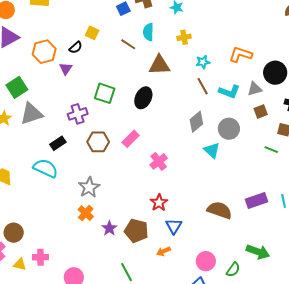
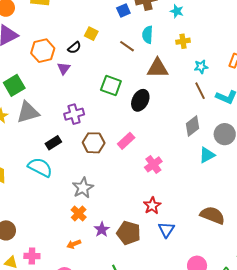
green square: (105, 93) -> (111, 86), moved
cyan triangle: (212, 150) -> (207, 155), turned 48
orange arrow: (164, 251) -> (74, 244), moved

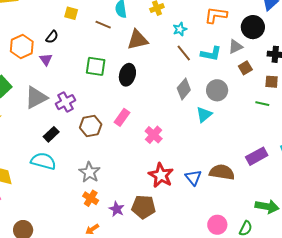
yellow square: (91, 34) -> (71, 13), moved
gray triangle: (28, 112) -> (36, 97), moved
red star: (152, 206) -> (161, 175), size x1.4
blue triangle: (166, 230) -> (193, 178), moved

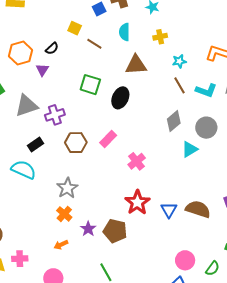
brown line: (103, 25) -> (94, 44), moved

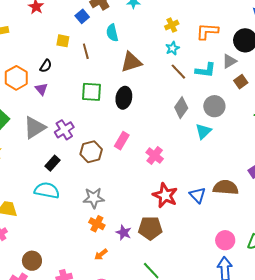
yellow cross: (160, 37) -> (172, 25), moved
brown line: (94, 44) -> (86, 51), turned 56
gray star: (67, 188) -> (94, 198), turned -30

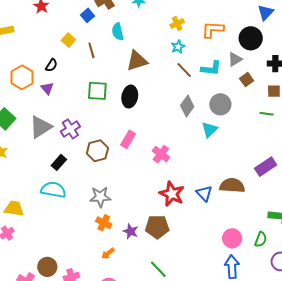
yellow square: (63, 41) -> (68, 40), turned 32
brown circle: (32, 261) -> (47, 267), moved

